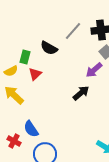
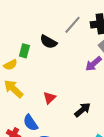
red triangle: (35, 74) -> (49, 98), moved
black arrow: (81, 93) -> (82, 110), moved

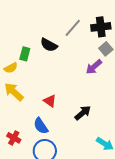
red triangle: (49, 98) -> (50, 101), turned -40
blue semicircle: (30, 123) -> (41, 126), moved

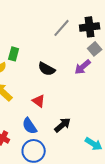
black semicircle: (49, 45) -> (47, 69), moved
black arrow: (83, 113) -> (63, 125), moved

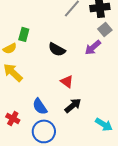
red triangle: (39, 101) -> (67, 81), moved

